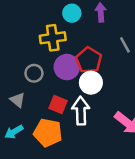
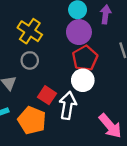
yellow cross: (53, 38) -> (30, 31), moved, turned 30
purple circle: (67, 67) -> (79, 32), moved

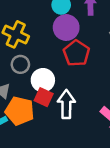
white circle: (83, 80) -> (43, 80), moved
orange pentagon: (32, 120) -> (20, 111), moved

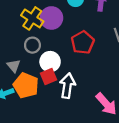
purple circle: (66, 28) -> (51, 18), moved
red square: (44, 97) -> (49, 77), turned 35

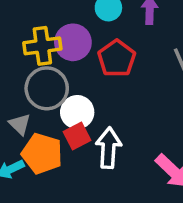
yellow cross: (32, 18) -> (42, 46), turned -35
red pentagon: (83, 42) -> (117, 58), moved
gray circle: (32, 45) -> (47, 88), size x1.6

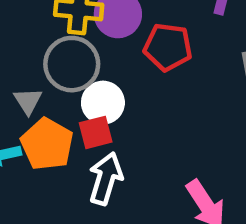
red pentagon: (117, 58) -> (168, 47), turned 30
white arrow: (108, 148) -> (106, 179), moved

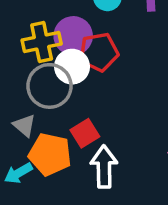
red pentagon: (168, 47) -> (99, 52), moved
white circle: (103, 103) -> (72, 67), moved

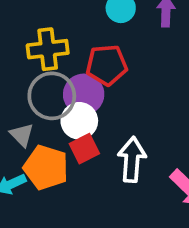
purple circle: (73, 36) -> (84, 94), moved
white circle: (72, 67) -> (79, 121), moved
white arrow: (104, 167) -> (132, 160), moved

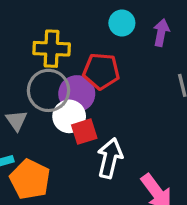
red square: (84, 149) -> (84, 132), moved
orange pentagon: (46, 167) -> (30, 179), moved

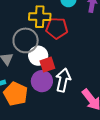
yellow cross: (52, 49) -> (40, 17), moved
purple circle: (77, 94) -> (42, 81), moved

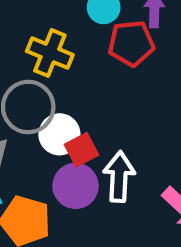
yellow cross: (40, 17) -> (50, 53), turned 30
red pentagon: (57, 28) -> (131, 43), moved

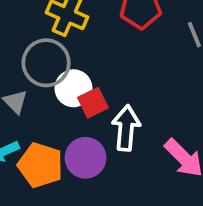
purple circle: (75, 186) -> (85, 158), moved

